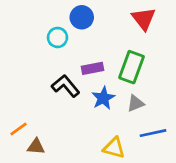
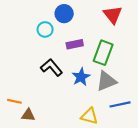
purple rectangle: (92, 68) -> (75, 44), moved
gray triangle: (136, 103) -> (106, 81), size x1.5
orange line: (18, 129) -> (14, 101), turned 48

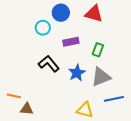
red triangle: (113, 15) -> (94, 14), moved, turned -36
green rectangle: (103, 53) -> (98, 50), size x0.6

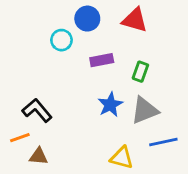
black L-shape: (49, 64) -> (37, 110), moved
orange line: (14, 96) -> (20, 138), turned -32

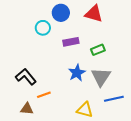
green rectangle: (140, 72) -> (98, 50), turned 48
gray triangle: (145, 110) -> (101, 77), turned -35
orange line: (20, 138) -> (44, 95), moved

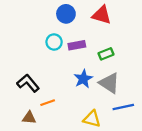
cyan circle: (43, 28) -> (54, 42), moved
gray triangle: (101, 77) -> (109, 83), turned -30

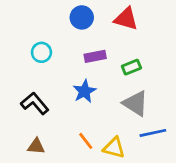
cyan circle: (54, 42) -> (41, 52), moved
blue star: (83, 79) -> (84, 91), moved
orange line: (48, 103) -> (86, 141), moved, turned 72

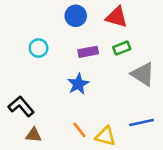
green rectangle: (131, 67) -> (122, 48), moved
black L-shape: (35, 103) -> (21, 106), moved
gray triangle: (135, 103) -> (143, 74), moved

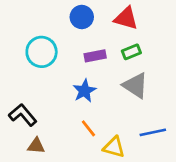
cyan circle: (38, 48) -> (42, 52), size x1.5
gray triangle: (143, 74) -> (135, 85), moved
orange line: (79, 130) -> (88, 128), moved

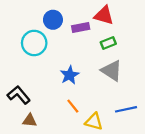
blue circle: (82, 17) -> (53, 20), moved
purple rectangle: (95, 56) -> (81, 27), moved

